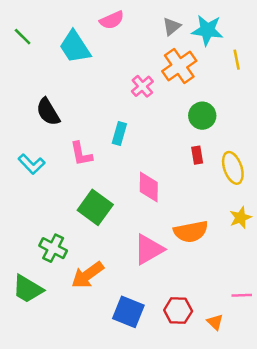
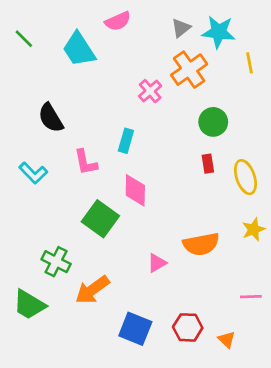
pink diamond: (149, 187) -> (135, 190), moved
pink triangle: (149, 249) -> (157, 263), size x0.6
pink line: (242, 295) -> (251, 297), moved

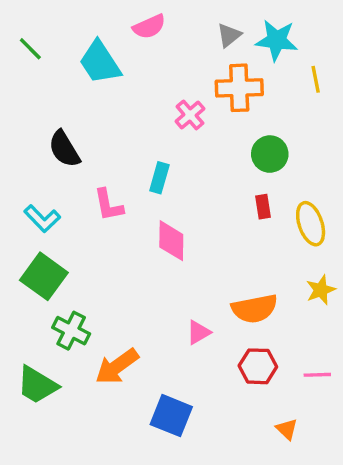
orange cross: (189, 70) -> (239, 88), turned 33
green square: (100, 219) -> (44, 276), moved
red hexagon: (188, 327) -> (258, 366), moved

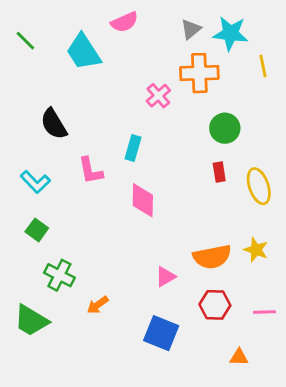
green square: (44, 276) -> (37, 230), size x0.6
yellow star: (321, 290) -> (256, 250), moved, turned -30
orange arrow: (117, 366) -> (98, 305), size x0.6
blue square: (171, 416) -> (161, 333), moved
orange triangle: (287, 429) -> (239, 357), turned -42

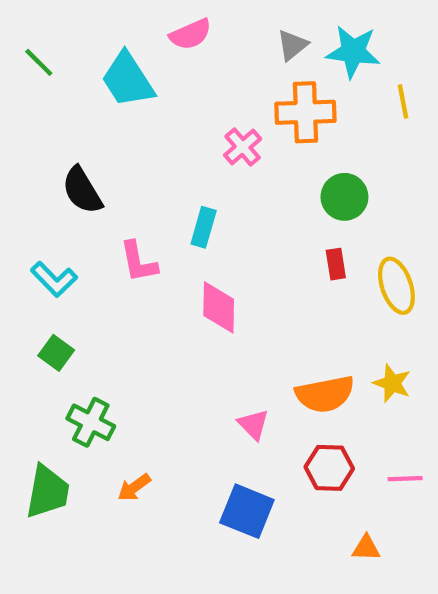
pink triangle: (165, 277) -> (253, 424), turned -45
orange arrow: (98, 305) -> (134, 487), moved
green trapezoid: (31, 320) -> (47, 492), turned -111

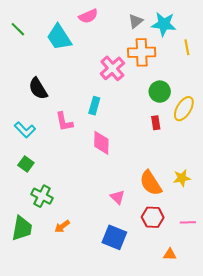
pink cross: (243, 147) -> (112, 68), size x1.4
yellow ellipse: (396, 286) -> (184, 109), moved, turned 50
yellow star: (392, 383) -> (182, 178), turned -30
orange semicircle: (325, 394) -> (151, 183), turned 68

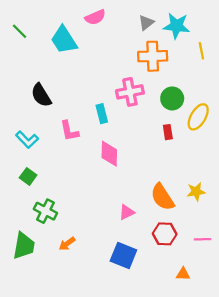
pink cross: (112, 68) -> (130, 92), moved, turned 30
cyan rectangle: (94, 106) -> (102, 114), turned -30
pink triangle: (117, 197) -> (127, 212), turned 49

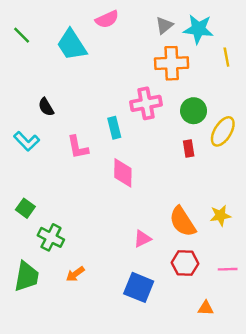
black semicircle: (41, 95) -> (46, 107), size x0.7
cyan L-shape: (27, 140) -> (27, 141), moved
green square: (28, 176) -> (25, 208), moved

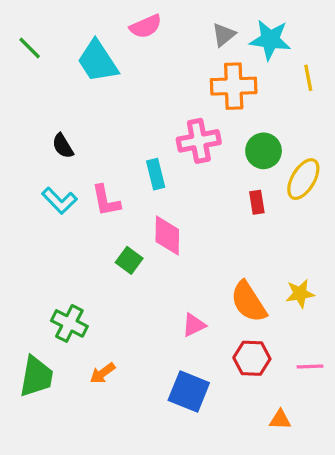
cyan L-shape: (27, 141) -> (59, 201), moved
green square: (25, 208) -> (129, 260), moved

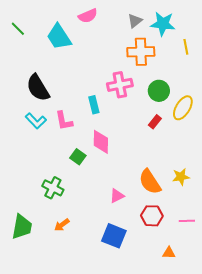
black semicircle: (63, 146) -> (38, 88), size x1.8
red rectangle: (257, 202) -> (155, 122), turned 48
green cross: (69, 323) -> (53, 188), moved

